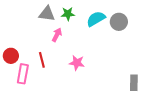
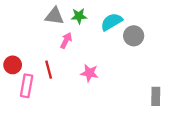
gray circle: (119, 22) -> (134, 36), moved

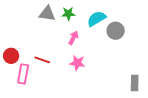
pink arrow: (66, 40) -> (73, 38), moved
red line: (49, 70) -> (42, 60), turned -56

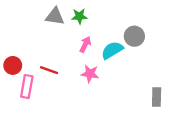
cyan semicircle: (96, 19) -> (112, 50), moved

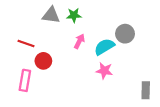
red circle: (13, 65) -> (43, 61), moved
red line: (49, 70) -> (26, 43), moved
pink star: (90, 74) -> (104, 71), moved

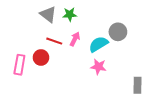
gray triangle: (51, 15) -> (48, 14), turned 30
red line: (26, 43) -> (54, 41), moved
pink rectangle: (25, 80) -> (19, 65), moved

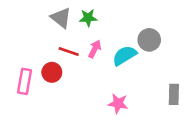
pink star: (98, 67) -> (118, 103), moved
gray rectangle: (137, 85) -> (174, 94), moved

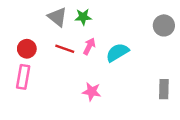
gray circle: (149, 40) -> (164, 25), moved
red circle: (52, 72) -> (27, 49), moved
pink star: (118, 103) -> (92, 92), moved

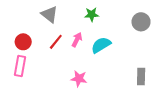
green star: (83, 17) -> (92, 14), moved
red line: (65, 49) -> (56, 42), turned -70

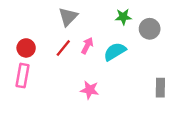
gray triangle: (49, 14) -> (68, 17), moved, turned 36
green star: (92, 14) -> (123, 17), moved
gray circle: (141, 22) -> (150, 29), moved

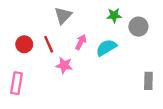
red line: (63, 48) -> (49, 44), moved, turned -63
pink rectangle: (22, 76) -> (16, 83), moved
pink star: (90, 90) -> (64, 65), moved

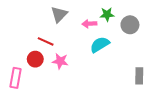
pink arrow: (81, 42) -> (89, 24), moved, turned -120
red circle: (24, 44) -> (35, 59), moved
red line: (49, 44) -> (46, 41), turned -42

